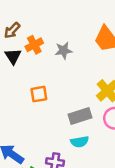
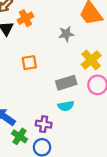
gray star: (64, 51) -> (66, 34), moved

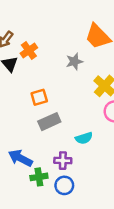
gray rectangle: (66, 83) -> (49, 122), moved
green cross: (20, 136) -> (39, 177), turned -35

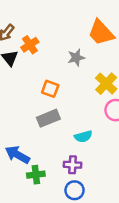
orange square: (39, 97) -> (50, 89), moved, turned 35
purple cross: (63, 161) -> (73, 165), moved
blue circle: (64, 185) -> (75, 190), moved

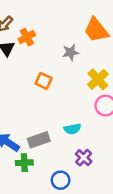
gray rectangle: (48, 118) -> (39, 140), moved
purple cross: (73, 165) -> (84, 158), moved, turned 35

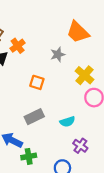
gray rectangle: (39, 140) -> (34, 117), moved

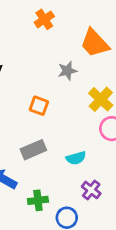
orange cross: (18, 46) -> (44, 19), moved
green cross: (29, 156) -> (38, 200), moved

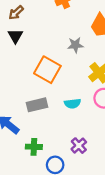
orange square: (39, 106) -> (47, 70), size x1.6
cyan semicircle: (76, 158) -> (72, 104), moved

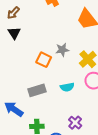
gray star: (75, 45) -> (62, 50), moved
orange square: (47, 70) -> (44, 60), size x0.7

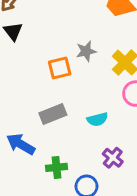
orange square: (44, 60) -> (60, 68), turned -35
cyan semicircle: (67, 87) -> (97, 119), moved

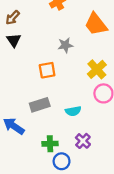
gray star: (86, 51) -> (65, 45), moved
green cross: (57, 167) -> (50, 144), moved

